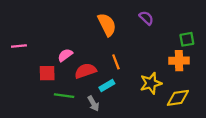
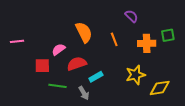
orange semicircle: (107, 25) -> (84, 32), moved
orange cross: (179, 61) -> (147, 43), moved
orange line: (116, 62) -> (114, 39), moved

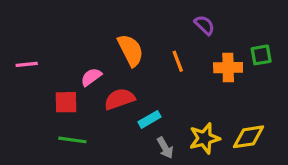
yellow star: (135, 75) -> (204, 138), moved
green line: (58, 86) -> (72, 140), moved
gray arrow: (84, 93) -> (165, 148), moved

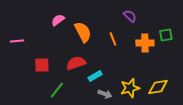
pink semicircle: (91, 77) -> (58, 20), moved
green line: (72, 140) -> (57, 90), moved, turned -60
gray arrow: (165, 148) -> (105, 94), turned -40

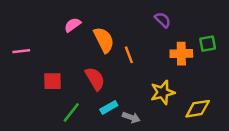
orange line: (113, 39) -> (129, 55), moved
red semicircle: (76, 63) -> (95, 79), turned 78
cyan rectangle: (95, 76) -> (109, 107), moved
yellow star: (130, 88) -> (163, 92), moved

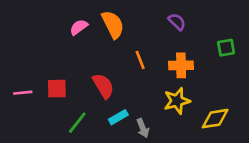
orange semicircle: (104, 40) -> (113, 24), moved
pink line: (21, 51) -> (23, 93), moved
orange cross: (181, 54) -> (181, 65), moved
gray arrow: (131, 117) -> (143, 128), turned 48

